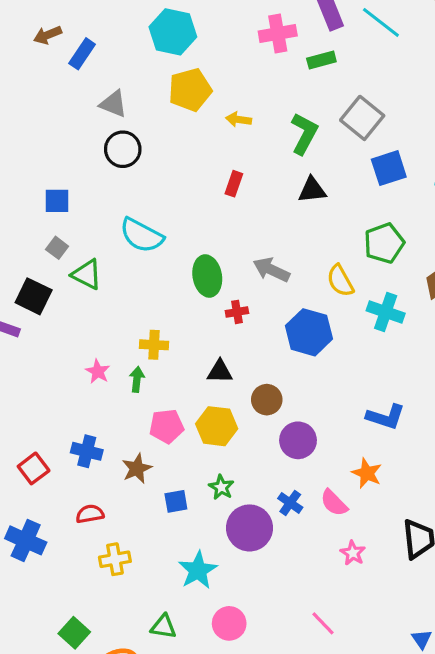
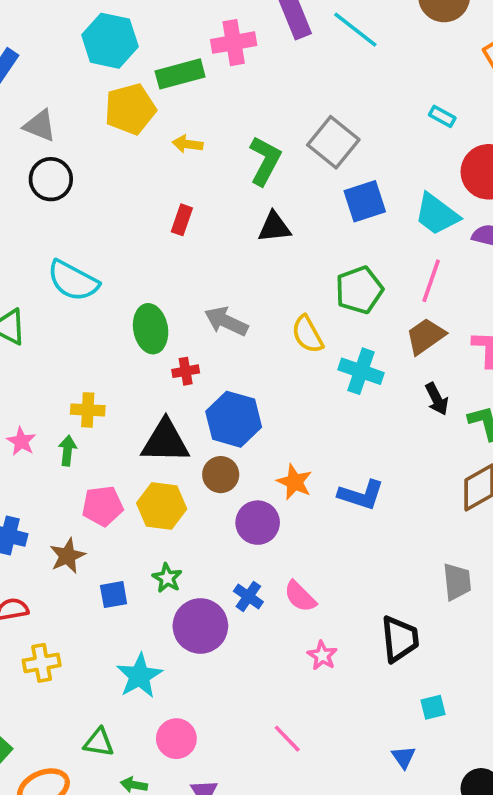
green rectangle: (321, 60) -> (180, 74), moved, size x1.4
blue hexagon: (309, 332) -> (234, 419), moved
black triangle: (220, 371) -> (165, 441), size x1.6
orange star: (367, 473) -> (295, 482), moved

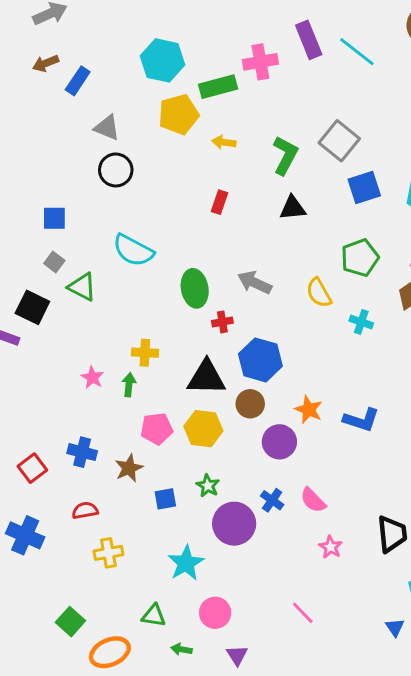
cyan cross: (361, 371) -> (361, 322), size x0.7

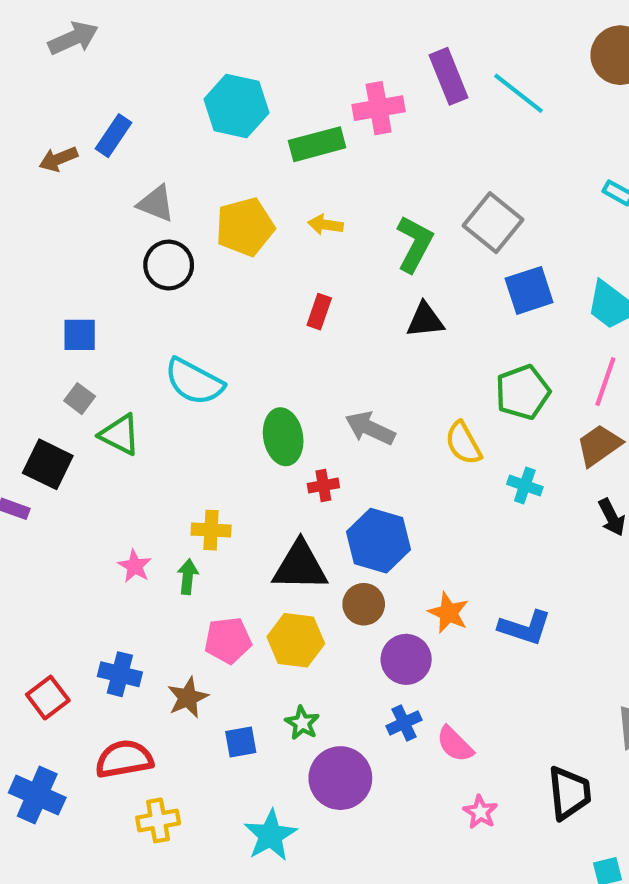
brown arrow: (46, 63) -> (58, 159), moved
yellow pentagon: (179, 114) -> (245, 227), moved
blue cross: (272, 500) -> (404, 723), moved, turned 30
red semicircle: (85, 510) -> (124, 759), size x1.5

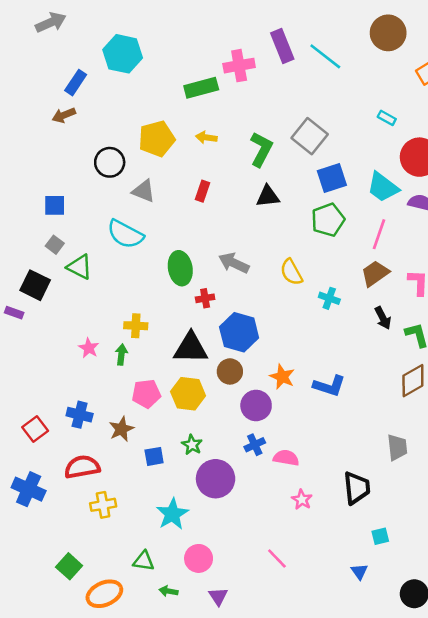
cyan hexagon: (236, 106) -> (123, 54), moved
brown arrow: (58, 159) -> (64, 115), moved
gray triangle: (156, 204) -> (144, 191), moved
green pentagon: (523, 392) -> (328, 220), moved
pink semicircle: (455, 744) -> (286, 458), turned 145

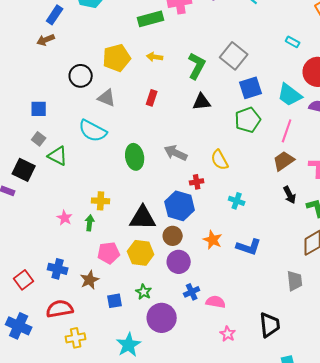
red cross: (205, 298) -> (197, 182), moved
cyan cross: (329, 298) -> (237, 201), moved
purple circle: (256, 405) -> (179, 262), moved
gray trapezoid: (397, 447) -> (295, 281), moved

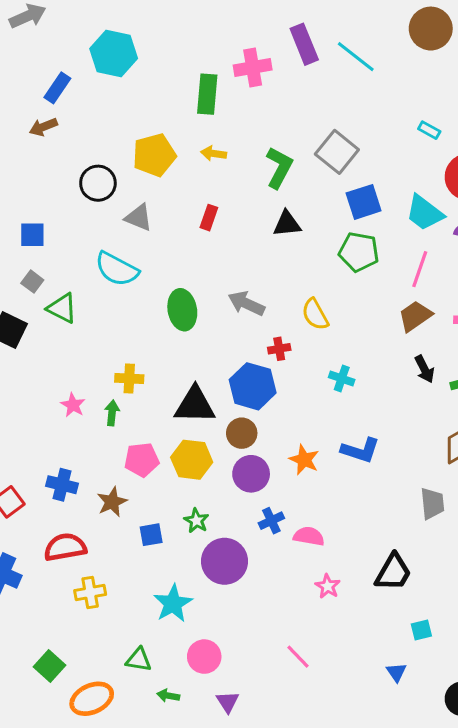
green rectangle: (151, 19) -> (207, 94), turned -70
green pentagon: (248, 120) -> (359, 252), turned 30
orange star: (213, 240) -> (304, 460), moved
black trapezoid: (270, 325) -> (393, 572), turned 36

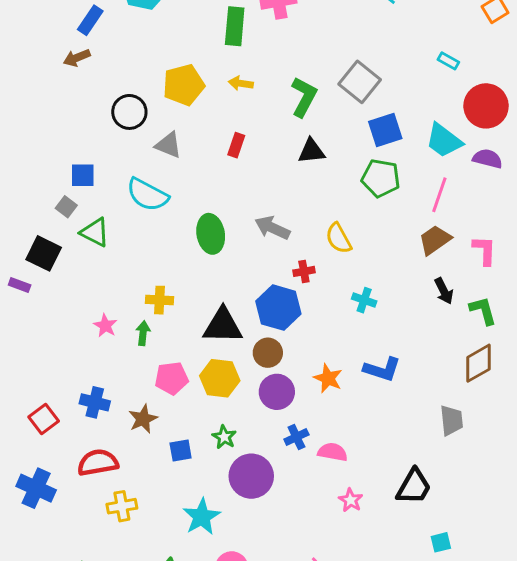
blue square: (32, 235) -> (83, 175), moved

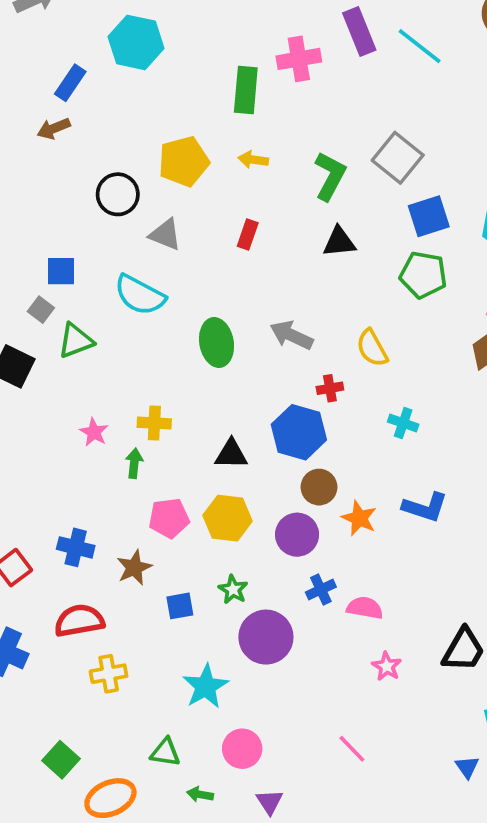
green triangle: (95, 232) -> (76, 341), turned -48
pink star: (105, 326) -> (94, 432), moved
black triangle: (223, 326) -> (231, 454), size x0.7
brown circle: (268, 353) -> (319, 487), moved

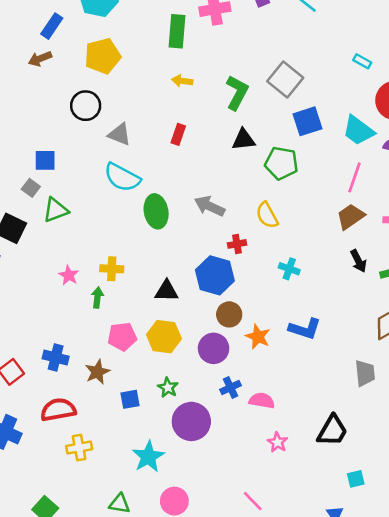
yellow pentagon: (184, 161) -> (103, 56), moved
green pentagon: (423, 275) -> (281, 163), moved
cyan semicircle: (140, 295) -> (122, 177), moved

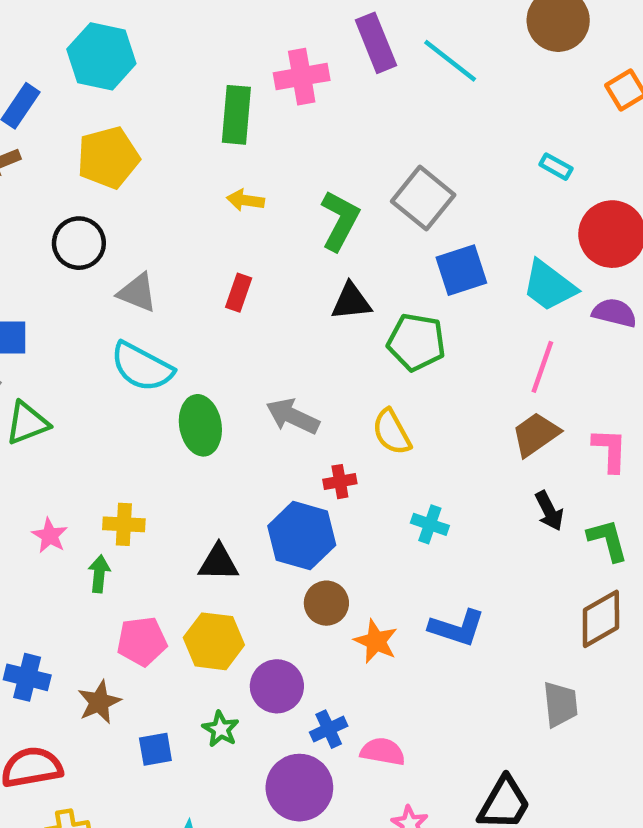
purple circle: (214, 348) -> (277, 686), moved
purple circle: (191, 421) -> (299, 788), moved

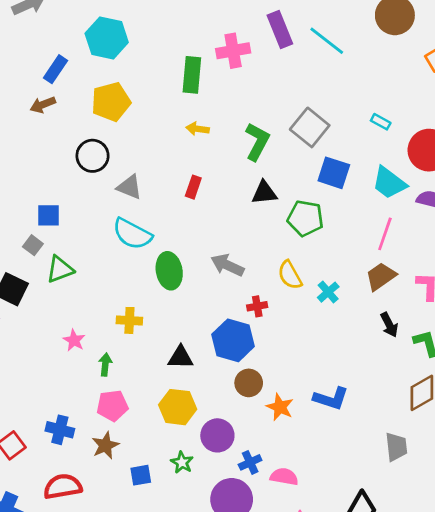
cyan rectangle: (556, 167) -> (381, 122), moved
blue square: (461, 270) -> (334, 173), turned 36
yellow cross: (124, 524) -> (129, 320), moved
cyan cross: (430, 524) -> (328, 292), moved, turned 30
pink pentagon: (142, 641) -> (112, 406), moved

